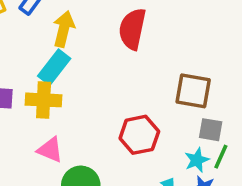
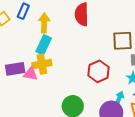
pink triangle: (50, 150) -> (30, 74), moved

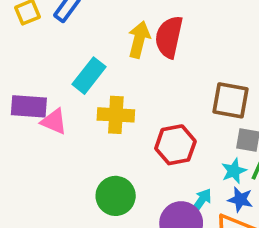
yellow arrow: (44, 23) -> (139, 39), moved
yellow cross: (42, 64) -> (116, 115), moved

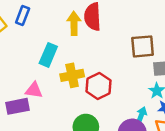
purple rectangle: (29, 106) -> (17, 106), moved
red hexagon: (175, 145) -> (98, 86), moved

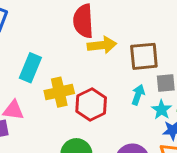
yellow arrow: (74, 23) -> (102, 45), moved, turned 85
cyan arrow: (141, 115) -> (138, 95), moved

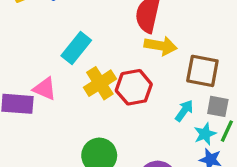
yellow cross: (59, 92) -> (100, 83), turned -36
red hexagon: (91, 104) -> (134, 87), moved

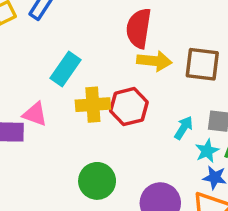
brown square: (202, 71) -> (202, 64), moved
yellow cross: (100, 83) -> (93, 105), turned 32

